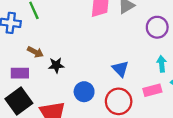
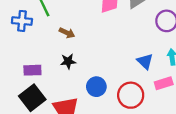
brown arrow: (35, 52) -> (67, 33), moved
blue triangle: (120, 69) -> (145, 61), moved

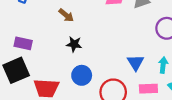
black star: (68, 61) -> (74, 44), moved

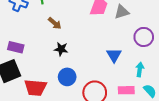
blue triangle: (136, 63) -> (114, 55), moved

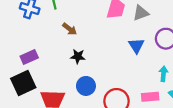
purple rectangle: (16, 47) -> (29, 57), turned -35
blue triangle: (114, 55) -> (136, 46), moved

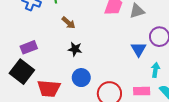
blue triangle: (136, 46) -> (138, 49), moved
black square: (23, 83) -> (22, 72), turned -30

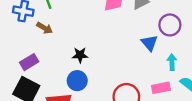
brown arrow: (68, 23) -> (45, 28), moved
blue circle: (81, 78) -> (77, 81), moved

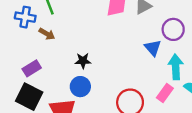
cyan arrow: (172, 62) -> (176, 67), size x1.5
pink rectangle: (161, 88) -> (165, 93), turned -42

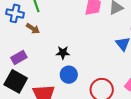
blue circle: (80, 87) -> (69, 75), moved

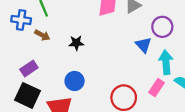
black star: (63, 53) -> (76, 43), moved
blue circle: (69, 75) -> (75, 81), moved

